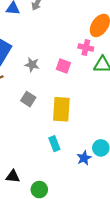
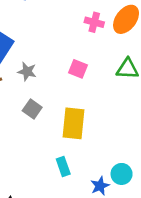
pink cross: (86, 48) -> (94, 22), moved
gray star: (32, 65) -> (27, 72), moved

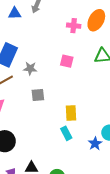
gray square: (32, 109) -> (38, 95), turned -32
yellow rectangle: (74, 123) -> (71, 113), moved, size x0.7

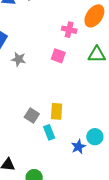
pink cross: (74, 26) -> (69, 30), moved
gray square: (38, 95) -> (32, 115), moved, turned 32

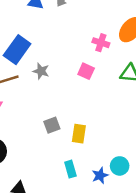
gray square: (32, 115) -> (52, 125), moved, turned 32
cyan rectangle: (49, 132) -> (70, 169), moved

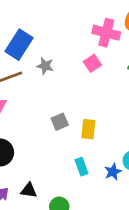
pink cross: (101, 43) -> (106, 33), size x1.5
pink square: (86, 71) -> (92, 63), turned 35

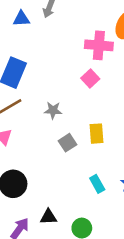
gray star: (45, 66) -> (53, 110), moved
yellow rectangle: (88, 129) -> (97, 134), moved

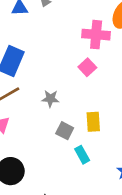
gray square: (68, 143) -> (65, 131), turned -30
cyan rectangle: (97, 184) -> (82, 155), moved

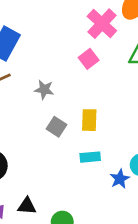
pink cross: (96, 35) -> (102, 24), turned 32
cyan rectangle: (82, 155) -> (90, 157), moved, turned -72

